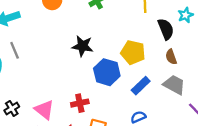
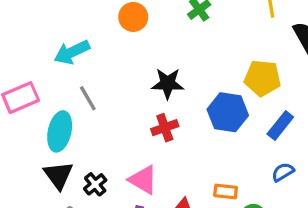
black star: (83, 46) -> (168, 84), moved
red cross: (80, 103) -> (165, 128), moved

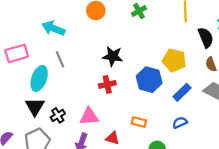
cyan arrow: (72, 52) -> (53, 28), turned 40
pink triangle: (143, 180) -> (89, 116), turned -42
orange rectangle: (226, 192) -> (139, 122), moved

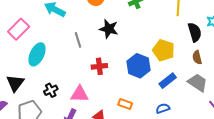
pink rectangle: (17, 53) -> (19, 29), turned -35
black star: (113, 56) -> (109, 29), moved
gray line: (60, 59) -> (78, 40), moved
black triangle: (35, 107) -> (15, 83), moved

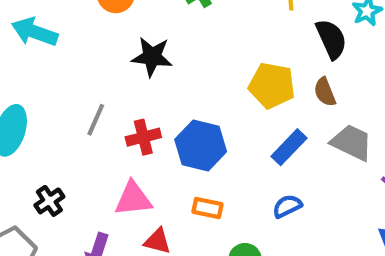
gray line: (78, 40) -> (96, 120), moved, turned 49
brown semicircle: (197, 57) -> (325, 92), moved
blue hexagon: (138, 66) -> (201, 145), moved
pink triangle: (80, 94) -> (133, 199), moved

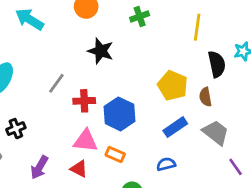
pink triangle: (133, 199) -> (86, 141), moved

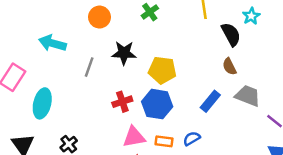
gray line: (56, 83) -> (89, 67), moved
yellow pentagon: (173, 86) -> (162, 70), moved
blue semicircle: (166, 164) -> (192, 139), moved

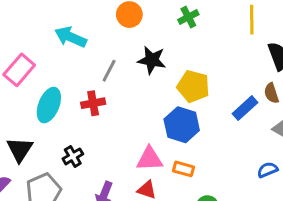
blue rectangle: (210, 101) -> (245, 108), moved
red cross: (122, 102) -> (93, 103), moved
blue semicircle: (192, 139) -> (268, 170), moved

